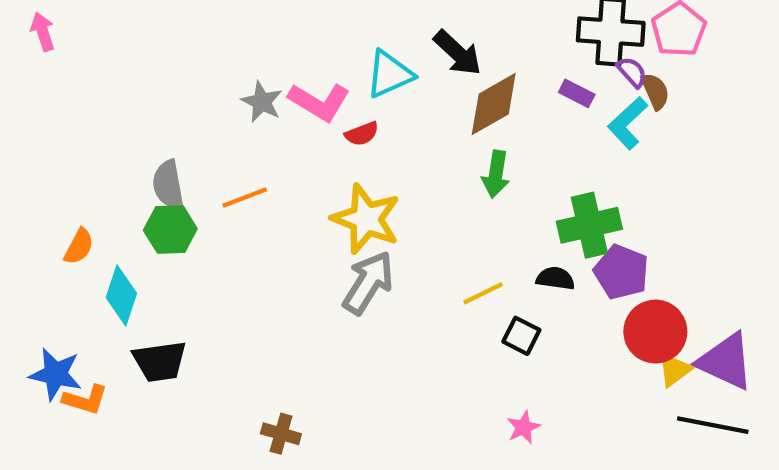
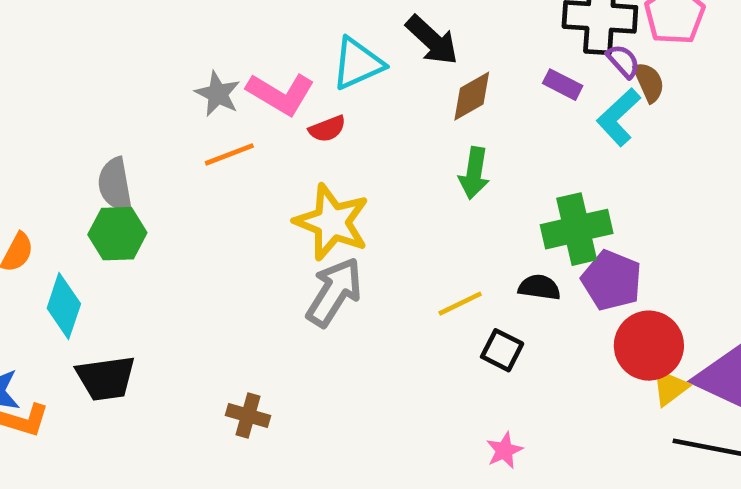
brown diamond: (494, 104) -> (472, 96), size x0.7
orange line: (245, 198) -> (229, 154), moved
brown cross: (281, 434) -> (248, 415), moved

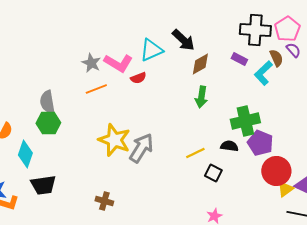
purple semicircle: (623, 61) -> (293, 50), moved
yellow star: (332, 222) -> (114, 140), moved

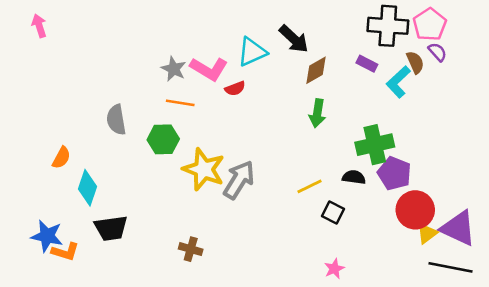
orange line: (96, 89) -> (180, 103), turned 30
green hexagon: (48, 123) -> (163, 139), moved

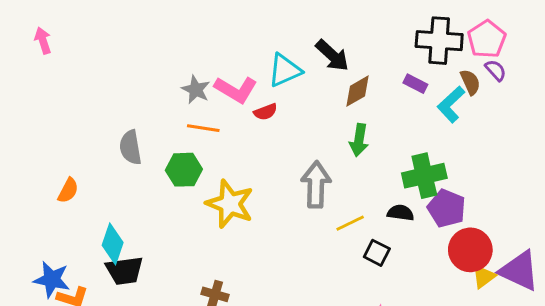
gray arrow: (239, 180) -> (316, 185), moved, turned -30
cyan diamond: (87, 188) -> (113, 244), moved

